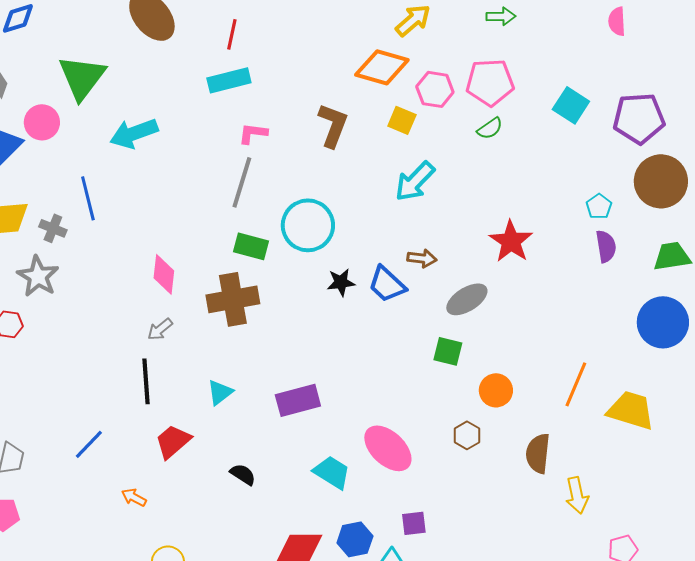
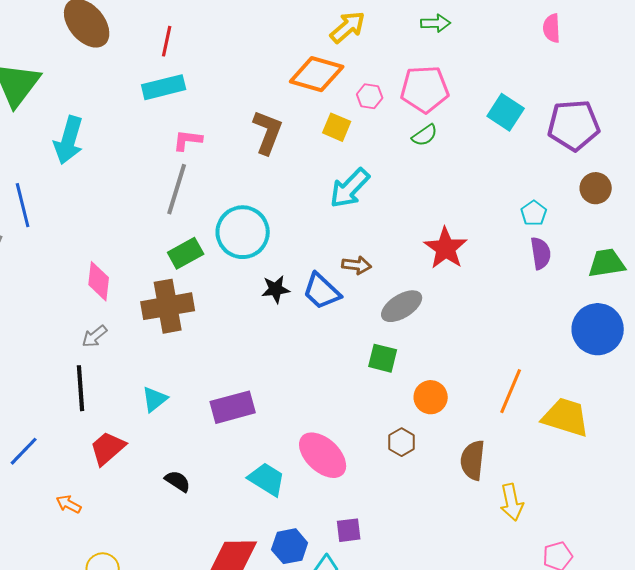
pink hexagon: (435, 89) -> (370, 96), size x0.7
cyan arrow: (134, 133) -> (69, 140), turned -54
brown circle: (661, 181) -> (596, 188), size x0.6
green rectangle: (251, 246) -> (186, 253), turned -44

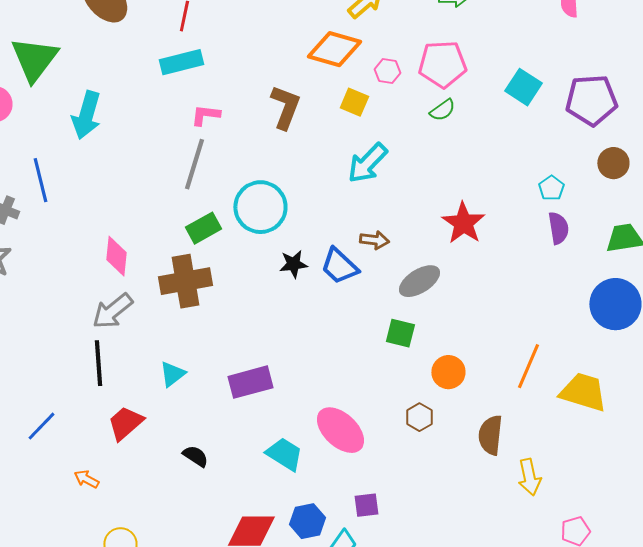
gray arrow: (95, 336) -> (112, 311), size x1.6

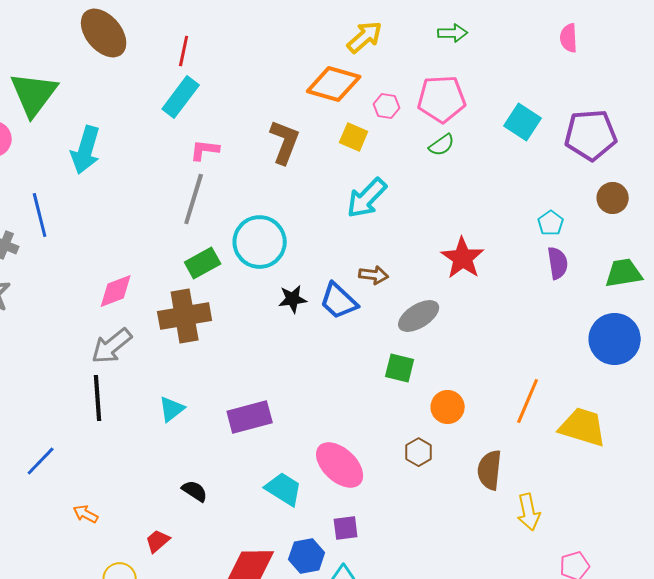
cyan rectangle: (181, 62) -> (181, 97), turned -39
pink diamond: (116, 256) -> (116, 291), turned 63
red trapezoid: (125, 423) -> (158, 541), moved, size x0.7
purple square: (366, 505) -> (346, 528), moved

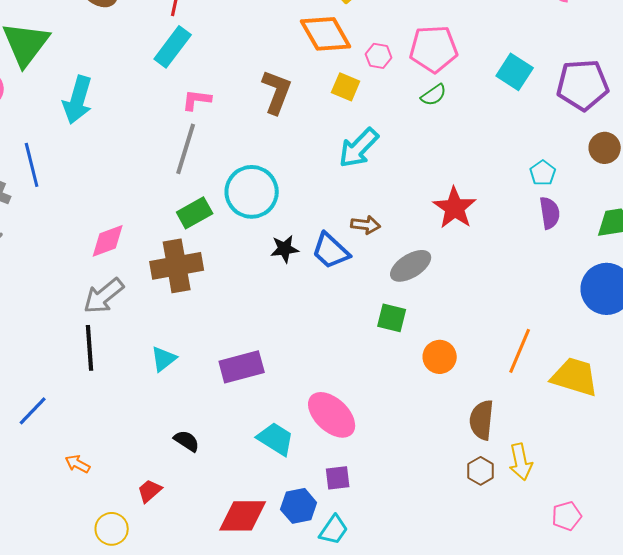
orange diamond: (334, 84) -> (326, 34), turned 44
brown hexagon: (419, 452) -> (481, 471), moved

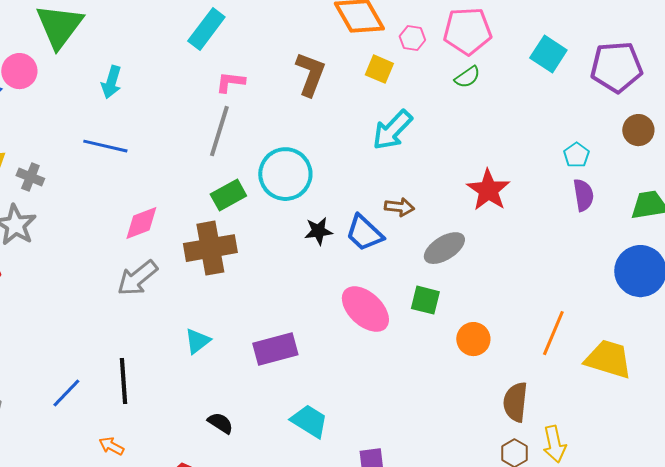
cyan arrow: (78, 100) -> (111, 82), size x0.7
blue line: (32, 165) -> (105, 146), moved, turned -63
black line: (90, 348) -> (123, 381), moved
pink ellipse: (332, 415) -> (365, 309), moved

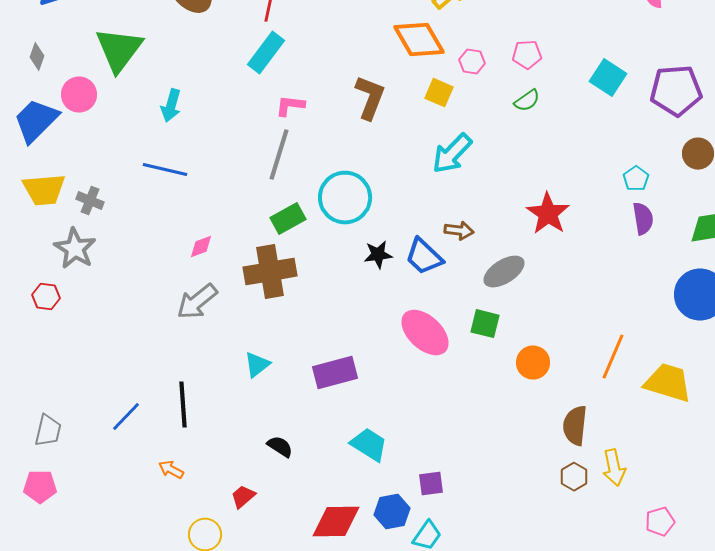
pink pentagon: (467, 31) -> (527, 55), size x0.6
pink diamond: (141, 223) -> (201, 247), size x0.7

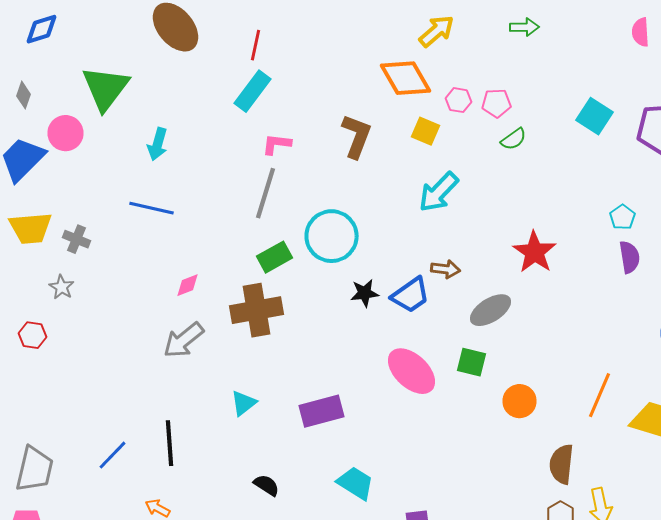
pink pentagon: (527, 55) -> (496, 103), moved
gray star: (75, 249) -> (62, 287), size x0.6
blue trapezoid: (424, 257) -> (410, 295), turned -78
gray trapezoid: (48, 431) -> (34, 469), size x1.4

